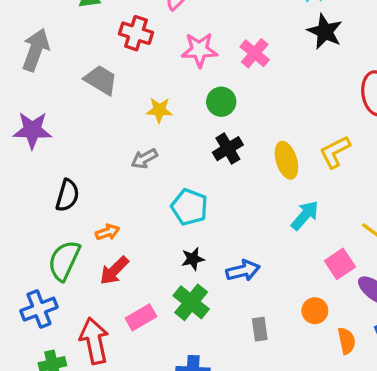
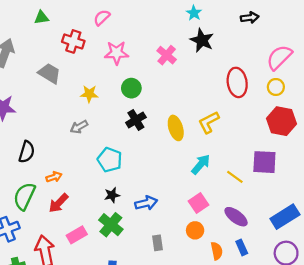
pink cross: (255, 53) -> (167, 55), moved
cyan arrow: (305, 215) -> (201, 164), moved
pink square: (340, 264) -> (198, 203), moved

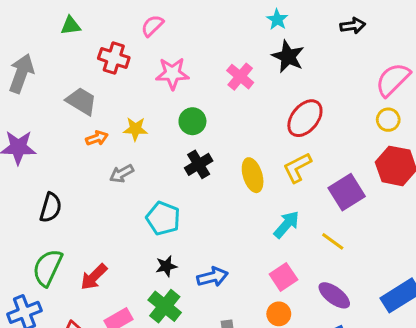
red ellipse: (237, 82) -> (305, 118), moved, turned 48
purple square: (264, 162) -> (347, 192), moved, turned -35
orange arrow: (54, 177) -> (97, 138), moved

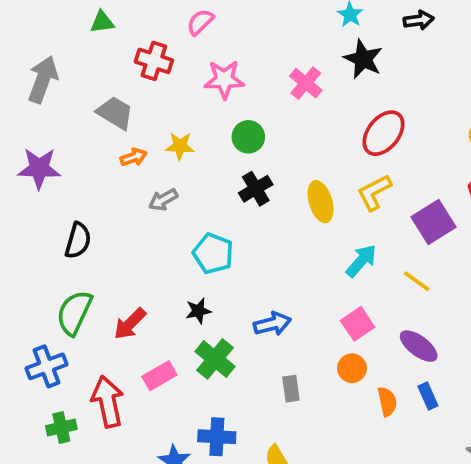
black arrow: (353, 26) -> (419, 20), moved
black star: (166, 266) -> (198, 311), moved

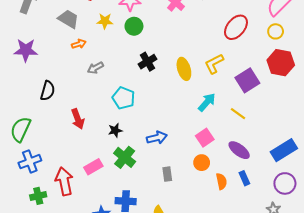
red ellipse: (383, 133) -> (236, 27), moved
green circle: (248, 137) -> (134, 26), moved
yellow star: (180, 146) -> (105, 21), moved
green semicircle: (74, 313) -> (20, 129), moved
red arrow: (130, 324) -> (78, 119), moved, turned -66

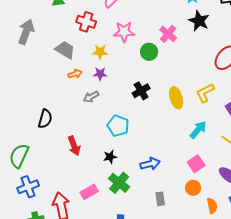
green circle: (134, 26) -> (149, 52), moved
purple star: (26, 50) -> (100, 74), moved, size x0.6

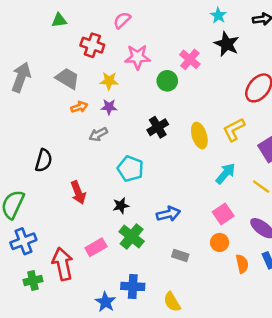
gray arrow: (26, 32) -> (21, 77), moved
gray rectangle: (160, 199) -> (180, 256), turned -64

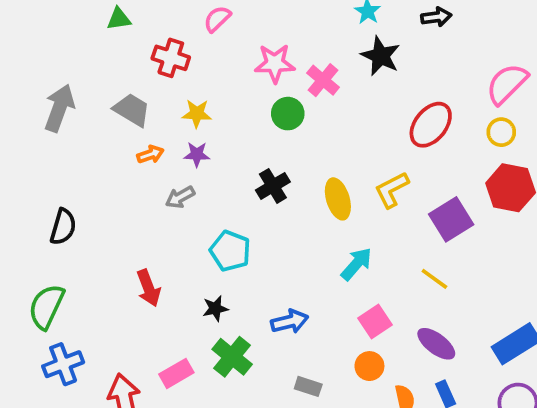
pink star: (138, 57) -> (275, 63), moved
black semicircle: (44, 160) -> (63, 227), moved
cyan arrow: (225, 174) -> (356, 264), moved

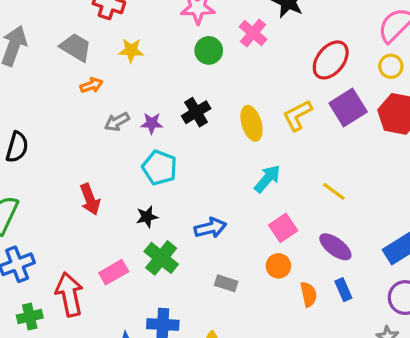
pink cross: (323, 80) -> (253, 33), moved
purple star: (197, 154) -> (152, 123), moved
purple square: (451, 219) -> (348, 107), moved

